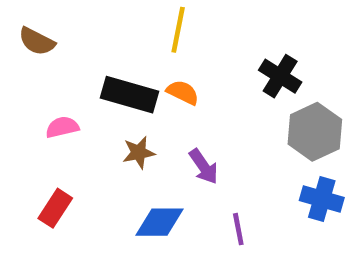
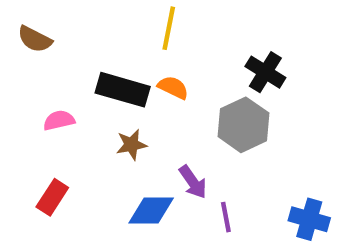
gray hexagon: (315, 132) -> (243, 125), moved
purple arrow: (204, 167) -> (193, 182), moved
blue cross: (322, 199) -> (309, 219), moved

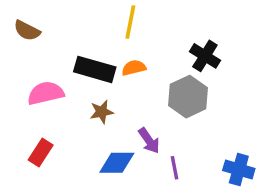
orange semicircle: (173, 87) -> (134, 68), turned -40
pink semicircle: (59, 120) -> (46, 93), size x1.5

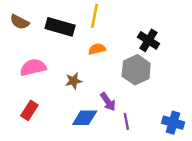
black rectangle: (95, 69) -> (60, 27), moved

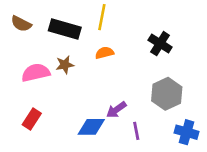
gray hexagon: (136, 70) -> (167, 94), moved
brown star: (74, 81) -> (65, 65), moved
purple arrow: (108, 102) -> (116, 110), turned 90

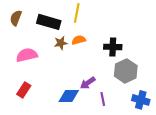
brown semicircle: (21, 24) -> (16, 18), turned 84
black cross: (160, 44) -> (113, 47), moved, turned -30
brown star: (65, 65) -> (61, 43), moved

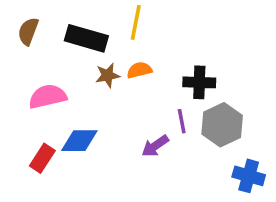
blue diamond: (69, 96) -> (79, 141), moved
purple line: (103, 99) -> (182, 121), moved

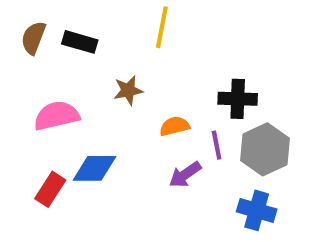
black rectangle: (86, 38) -> (80, 42), moved, size x0.7
orange semicircle: (139, 70) -> (175, 126), moved
blue cross: (249, 176) -> (257, 210), moved

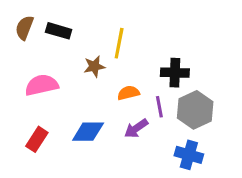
yellow line: (162, 27) -> (119, 43), moved
blue diamond: (94, 168) -> (88, 132), moved

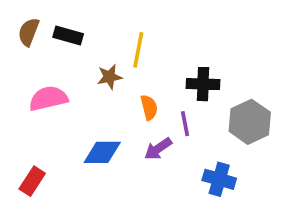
orange semicircle: (128, 93) -> (149, 107), turned 90
gray hexagon: (195, 110) -> (250, 122), moved
red rectangle: (37, 139) -> (32, 181), moved

